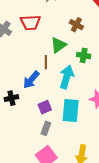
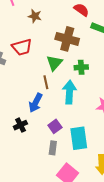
brown cross: (76, 25) -> (67, 39), size x1.6
cyan rectangle: (71, 110) -> (79, 138), moved
gray rectangle: (46, 128) -> (53, 148), moved

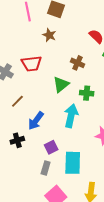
brown cross: (67, 39) -> (77, 63), size x0.6
brown line: (46, 82) -> (17, 101), moved, turned 48

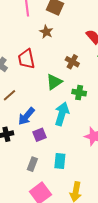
red trapezoid: (31, 64) -> (26, 59), turned 80
purple square: (51, 147) -> (40, 135), moved
cyan rectangle: (73, 163) -> (60, 161), size x0.7

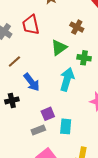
blue arrow: (26, 116) -> (32, 82), turned -78
purple square: (40, 135) -> (48, 114), moved
gray rectangle: (32, 164) -> (38, 130), turned 48

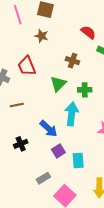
brown line: (14, 62) -> (17, 105), turned 40
blue arrow: (32, 82) -> (49, 129), moved
gray rectangle: (38, 130) -> (43, 178), moved

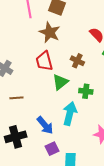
brown star: (41, 36) -> (50, 32), size x1.5
red trapezoid: (27, 66) -> (44, 61), moved
black cross: (21, 144) -> (16, 137), size x1.5

